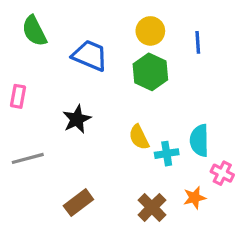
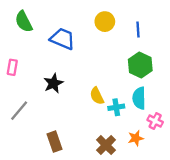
green hexagon: (150, 72) -> (140, 65), moved
gray line: (28, 158) -> (19, 111), turned -35
brown rectangle: (78, 203) -> (55, 142), turned -72

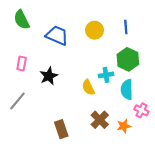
yellow circle: (105, 22) -> (95, 30), moved
pink rectangle: (12, 67) -> (22, 63), moved
cyan cross: (116, 107) -> (106, 75), moved
brown rectangle: (55, 142) -> (61, 129), moved
brown cross: (106, 145) -> (100, 120), moved

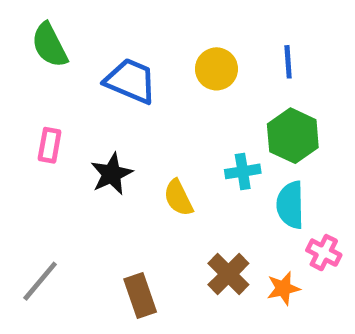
yellow semicircle: (88, 87) -> (178, 198), moved
gray line: (17, 101) -> (40, 281), moved

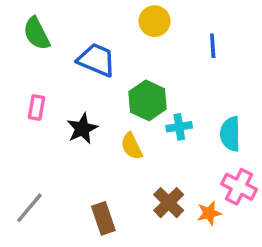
yellow circle: (216, 69) -> (155, 21), moved
green hexagon: (293, 136) -> (147, 100), moved
cyan semicircle: (290, 205) -> (230, 134), moved
pink cross: (324, 253) -> (239, 187), size x1.4

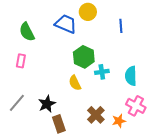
green semicircle: (37, 33) -> (27, 32), moved
blue trapezoid: (96, 60) -> (66, 24), moved
black star: (82, 129) -> (47, 104), moved
gray line: (29, 208) -> (17, 103), moved

